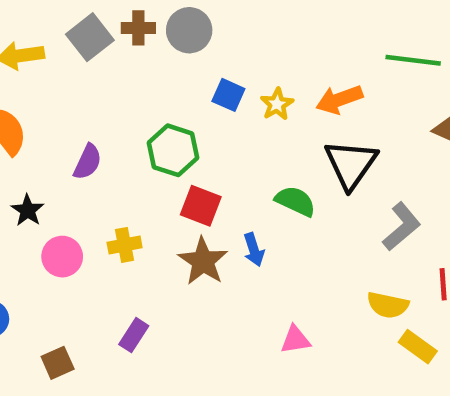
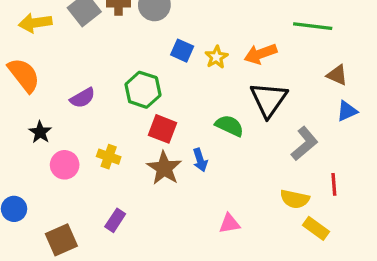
purple semicircle: (88, 162) -> (83, 98), turned 35
yellow cross: (125, 245) -> (109, 157), turned 30
brown square: (58, 363) -> (61, 240), size x1.4

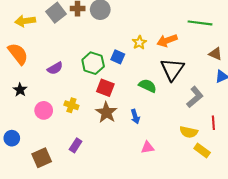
blue square: (182, 51) -> (118, 57), moved
black star: (40, 132) -> (20, 90), moved
blue arrow: (200, 160) -> (135, 117), moved

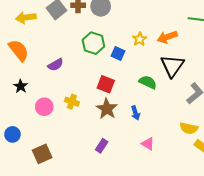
green hexagon: (93, 63) -> (93, 43), moved
purple rectangle: (76, 145) -> (102, 146), moved
pink triangle: (148, 147) -> (148, 144), turned 40

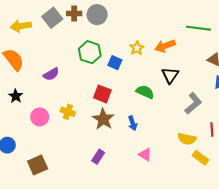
black triangle: (172, 66) -> (170, 75), size x0.7

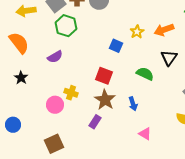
green hexagon: (90, 52) -> (66, 26), moved
pink circle: (40, 117) -> (55, 105), moved
purple rectangle: (98, 157) -> (95, 122), moved
brown square: (38, 165) -> (54, 144), moved

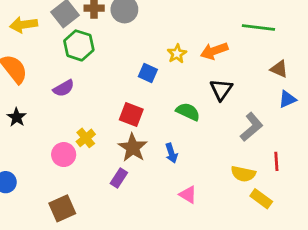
yellow cross: (71, 93) -> (86, 138), turned 32

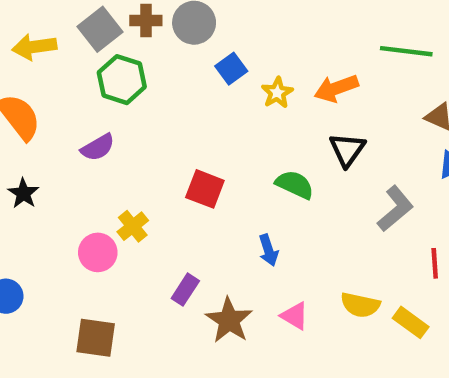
blue square: (148, 73) -> (231, 69), moved, turned 30
brown star: (133, 148) -> (229, 320), moved
yellow semicircle: (243, 174) -> (360, 305), moved
brown square: (62, 208) -> (96, 338), turned 32

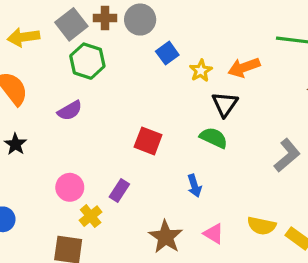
black triangle: (347, 150) -> (225, 104), moved
yellow cross: (133, 226) -> (91, 216), moved
purple rectangle: (185, 290) -> (119, 191), moved

